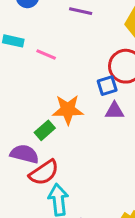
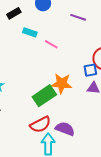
green rectangle: (45, 130) -> (44, 96), size x1.6
purple semicircle: (24, 154) -> (65, 129), moved

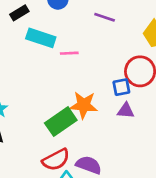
cyan rectangle: (30, 32) -> (41, 38), size x1.5
pink line: (51, 44) -> (69, 53), turned -32

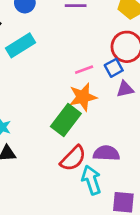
cyan rectangle: (41, 38) -> (20, 45), turned -32
pink line: (69, 53) -> (84, 70), moved

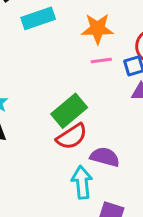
orange star: (83, 97) -> (97, 29), moved
red semicircle: (73, 158) -> (72, 137), moved

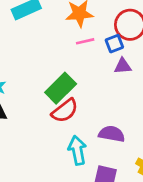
purple semicircle: (105, 157) -> (112, 134), moved

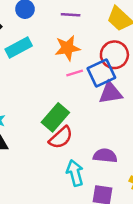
blue square: (114, 44) -> (101, 73), size x1.6
purple triangle: (123, 66) -> (110, 93), size x1.5

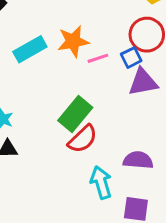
cyan rectangle: (19, 47) -> (30, 49), moved
orange star: (67, 48) -> (73, 41), moved
blue square: (101, 73) -> (131, 58), size x0.6

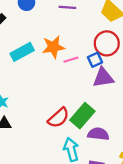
green rectangle: (75, 114) -> (82, 116), moved

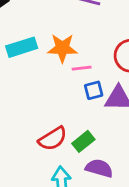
blue square: (95, 60) -> (94, 90), moved
green rectangle: (82, 116) -> (83, 141), size x0.7

